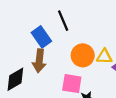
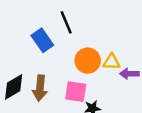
brown arrow: (39, 61) -> (40, 88), moved

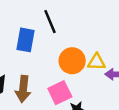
blue rectangle: (42, 40) -> (26, 40), turned 45
pink square: (76, 92) -> (60, 93), turned -35

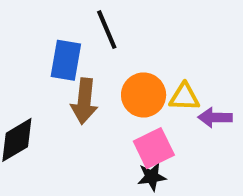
brown arrow: (23, 89) -> (84, 101), moved
pink square: (60, 93) -> (154, 148), moved

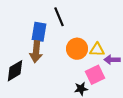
brown arrow: (84, 101) -> (36, 52), moved
pink square: (154, 148) -> (95, 75), moved

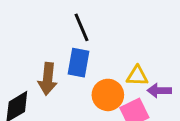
blue rectangle: (39, 32) -> (79, 63), moved
orange circle: (77, 49) -> (108, 95), moved

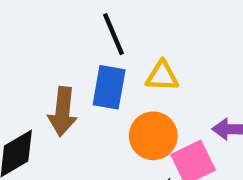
yellow triangle: (137, 76) -> (162, 76), moved

